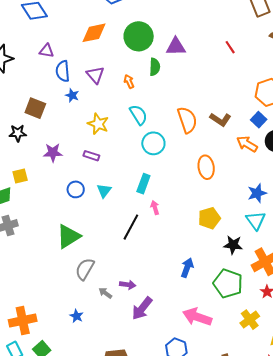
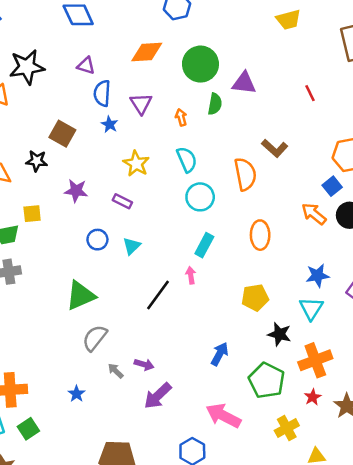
brown L-shape: (220, 119) -> (275, 148), moved
cyan rectangle: (143, 184) -> (204, 245), moved

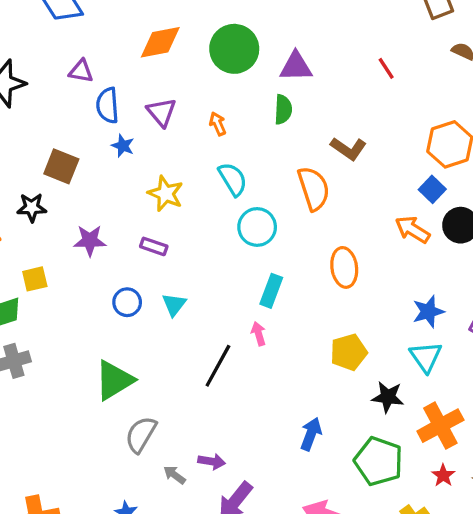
green semicircle: (215, 104) -> (283, 109), moved

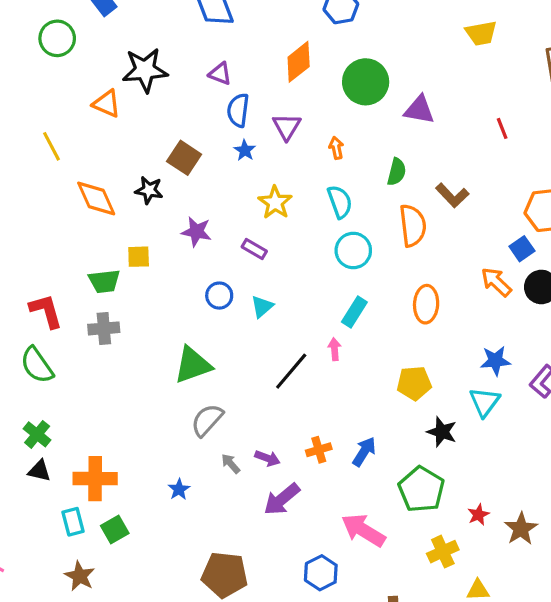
orange diamond: (160, 42) -> (299, 62), turned -39
green semicircle: (283, 109) -> (397, 172), moved
orange cross: (440, 426) -> (319, 450), moved, size x0.6

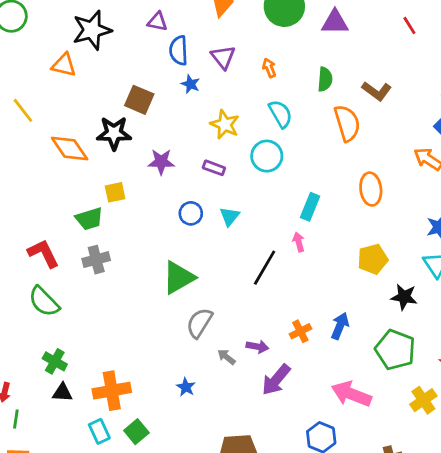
black star: (149, 190) -> (114, 133), size x1.4
cyan circle: (353, 250) -> (267, 156), moved

